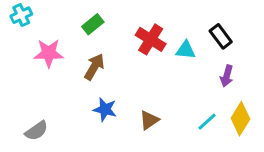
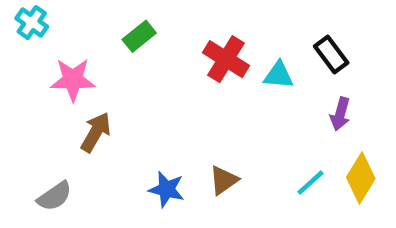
cyan cross: (21, 15) -> (32, 23), turned -30
brown arrow: (94, 67) -> (96, 132), moved
blue star: (105, 109) -> (167, 189), moved

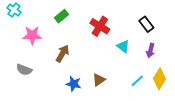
cyan triangle: (279, 75) -> (123, 46), moved, turned 32
brown arrow: (96, 132) -> (63, 54), moved
gray semicircle: (55, 196) -> (24, 70), moved, turned 56

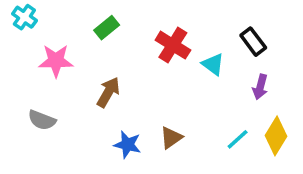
cyan triangle: (123, 46) -> (213, 64), moved

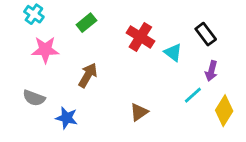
cyan cross: (24, 17) -> (34, 14), moved
cyan line: (238, 139) -> (193, 95), moved
blue star: (127, 145) -> (67, 118), moved

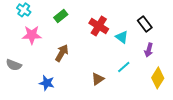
cyan line: (193, 95) -> (124, 67), moved
gray semicircle: (34, 98) -> (14, 65), moved

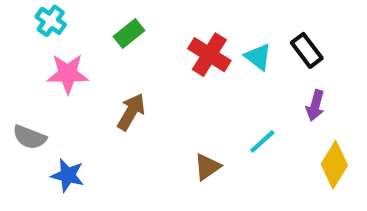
cyan triangle: (122, 37) -> (258, 57), moved
blue star: (47, 83) -> (68, 175), moved

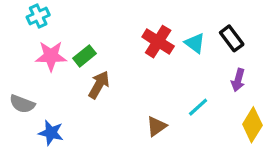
cyan cross: (51, 21) -> (38, 16), turned 30
green rectangle: (129, 34) -> (85, 56), moved

